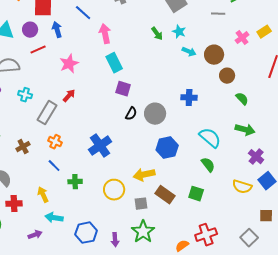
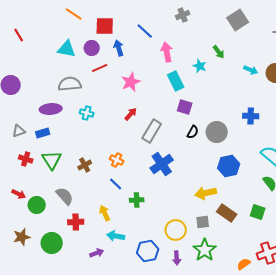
cyan star: (179, 32) -> (200, 66), moved
gray rectangle: (47, 113) -> (152, 131), moved
yellow circle: (114, 190) -> (176, 230), moved

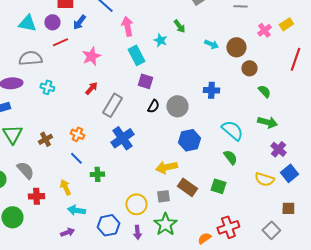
blue arrow: (119, 48) -> (79, 22), turned -126
purple arrow: (97, 253) -> (67, 232), moved

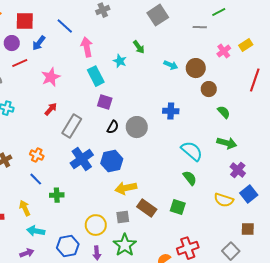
blue hexagon: (189, 140) -> (112, 161), moved

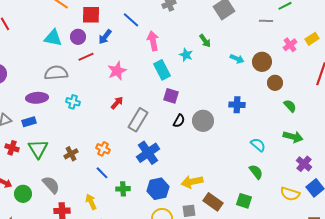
cyan semicircle: (192, 151) -> (258, 145), size x0.7
blue hexagon: (112, 161) -> (158, 189), moved

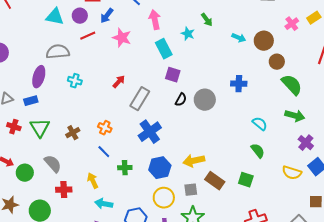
pink star: (117, 71) -> (122, 38), moved, turned -30
purple ellipse: (37, 98) -> (39, 77), turned -70
green semicircle: (290, 106) -> (292, 85), size x1.6

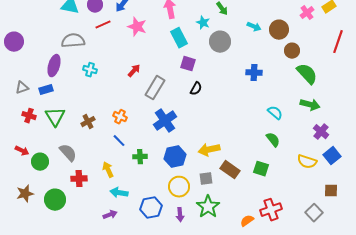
gray circle: (205, 100) -> (220, 42), moved

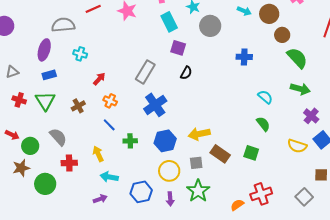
red arrow: (134, 71) -> (99, 79), moved
blue rectangle: (46, 90) -> (49, 75), moved
brown star: (25, 194) -> (21, 168), moved

